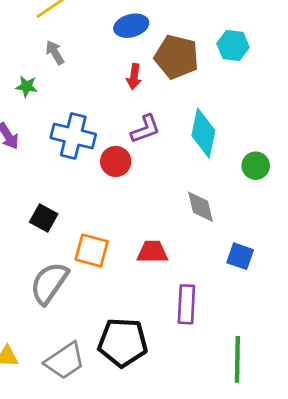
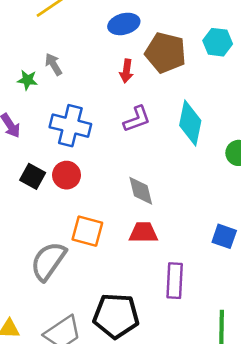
gray arrow: (55, 53) -> (53, 64), moved
red circle: (116, 161) -> (67, 175), moved
gray diamond: (201, 207) -> (141, 191), moved
black square: (44, 218) -> (33, 176), moved

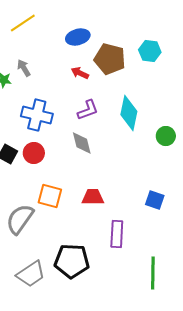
red arrow: (126, 71) -> (80, 73), turned 108
gray diamond: (141, 191) -> (82, 143), moved

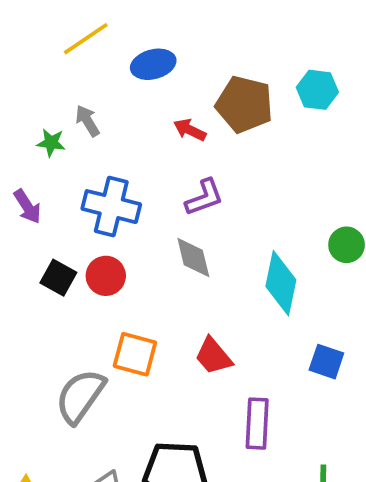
blue ellipse: (78, 37) -> (153, 64), moved
cyan diamond: (129, 113) -> (281, 283), moved
red trapezoid: (93, 197) -> (213, 356), turned -130

